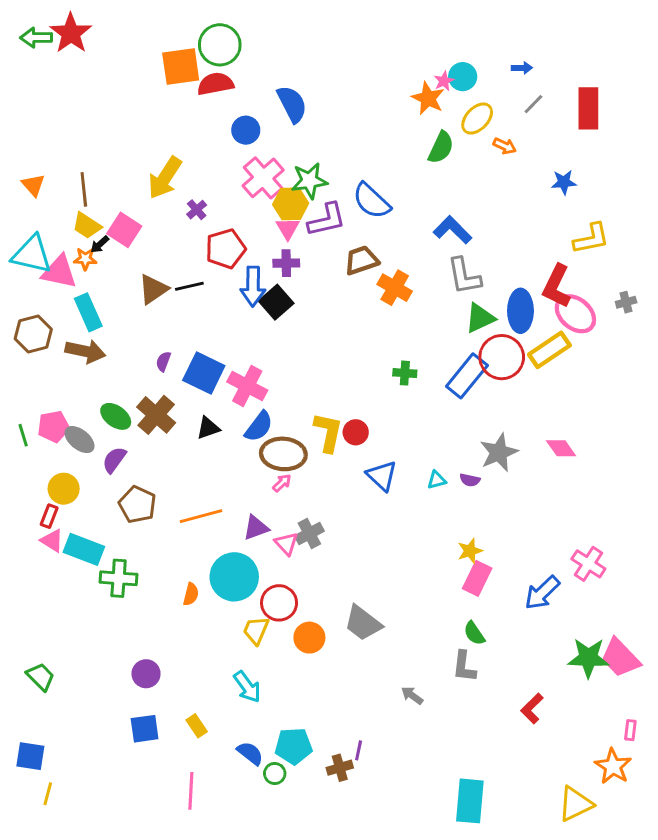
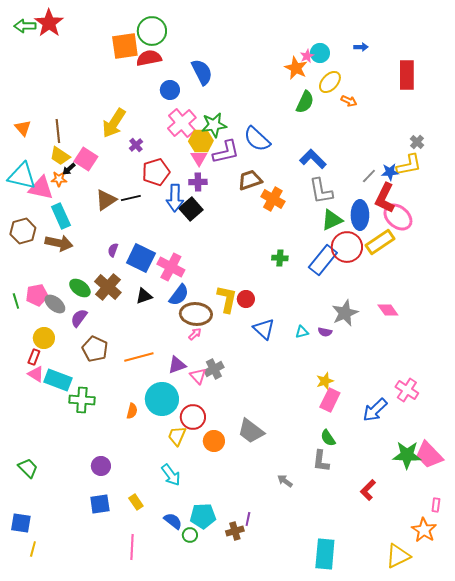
gray line: (533, 104) -> (369, 176), moved
blue star: (564, 182) -> (390, 172), moved
gray cross: (626, 302) -> (417, 142), moved, turned -32

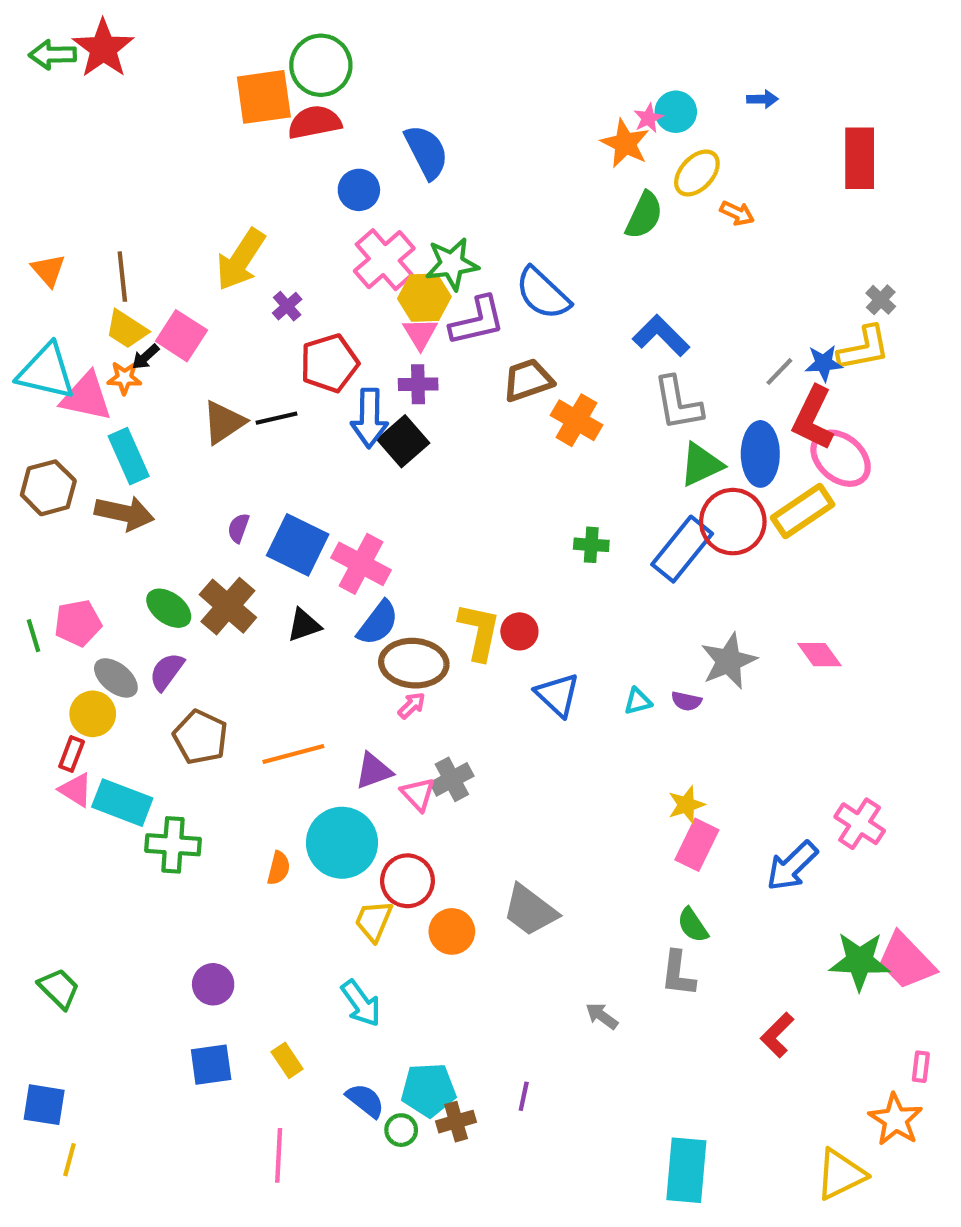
gray ellipse: (55, 304) -> (116, 678), moved
brown cross: (235, 531) -> (456, 1122), moved

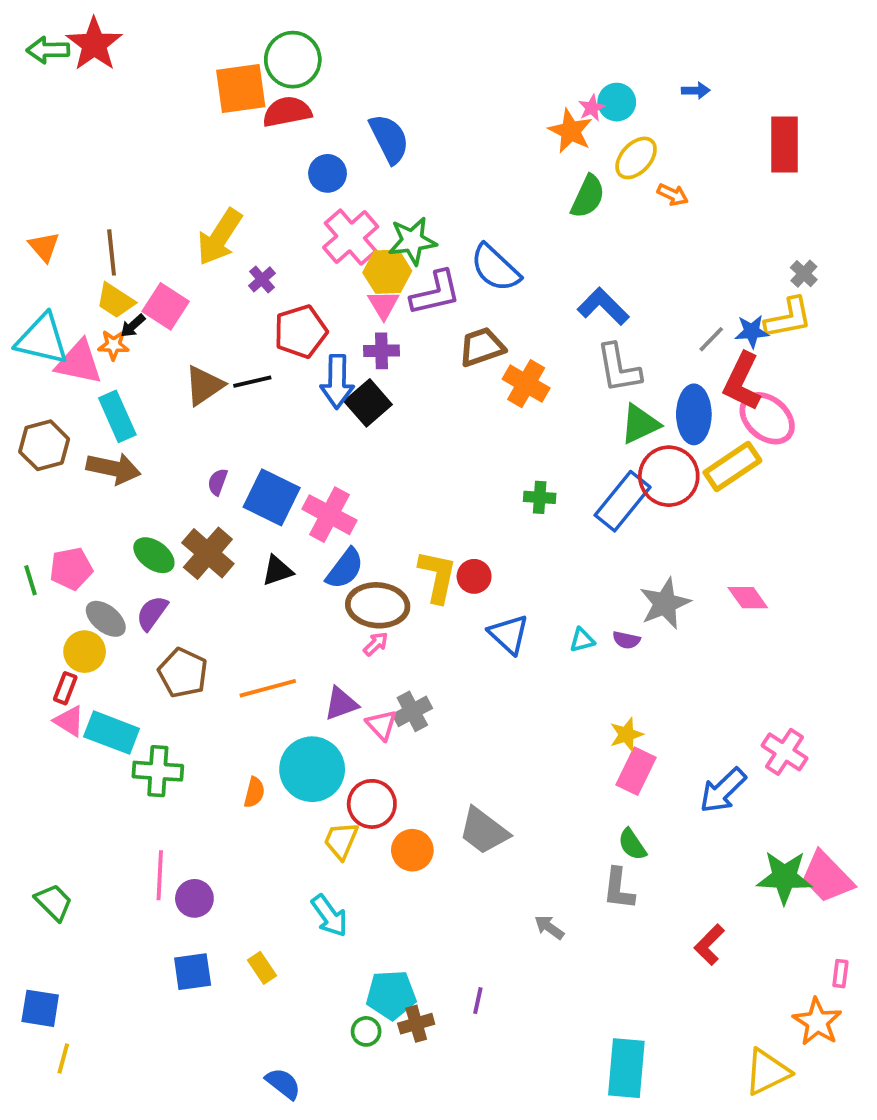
blue semicircle: (365, 1100) -> (283, 1084), moved
pink line: (279, 1155) -> (160, 875), moved

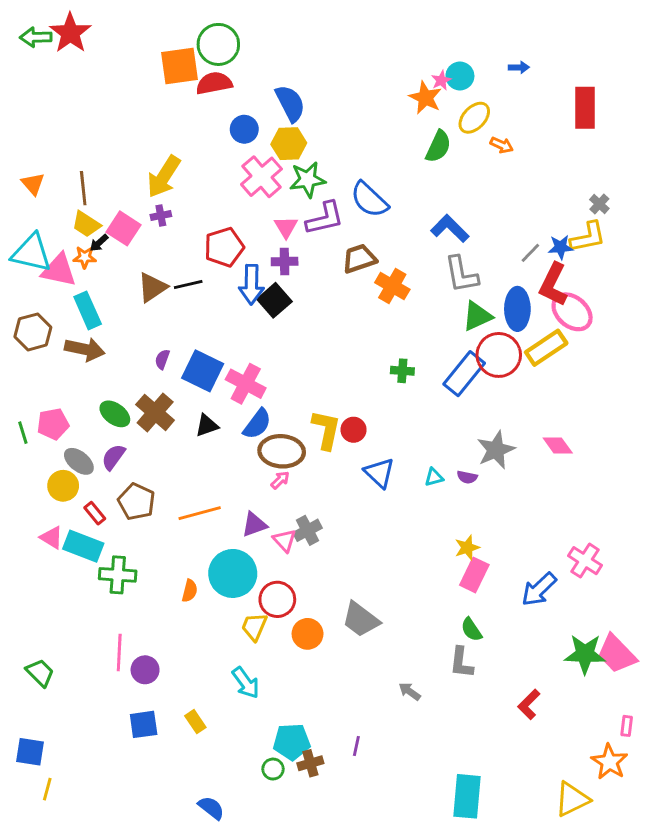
yellow hexagon: (387, 272) -> (289, 144), moved
purple cross: (262, 279) -> (161, 216), moved, turned 30
red rectangle: (65, 688) -> (95, 513), moved, turned -60

